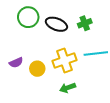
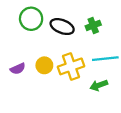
yellow circle: (37, 69) -> (44, 65), moved
green arrow: (68, 88) -> (99, 85), moved

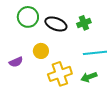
yellow circle: (44, 65) -> (41, 51), moved
yellow cross: (71, 66) -> (60, 74), moved

